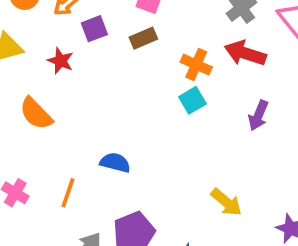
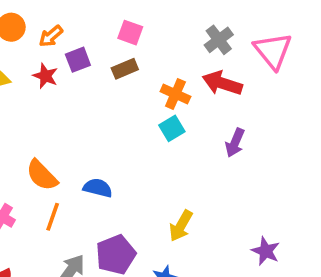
red star: (60, 61) -> (45, 76), moved
orange semicircle: (36, 114) -> (42, 175), moved
yellow arrow: (226, 202) -> (181, 226), moved, turned 80

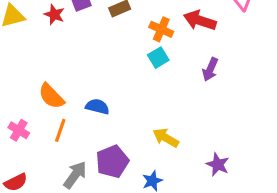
yellow arrow: (181, 226) -> (166, 138), turned 90
purple star: (266, 251) -> (218, 164), moved

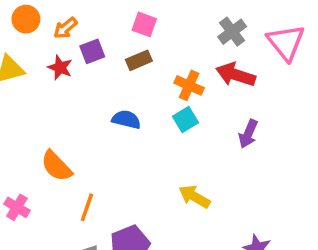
blue semicircle: (97, 107) -> (126, 119), moved
orange line: (60, 130) -> (87, 207), moved
yellow arrow: (166, 138) -> (194, 197), moved

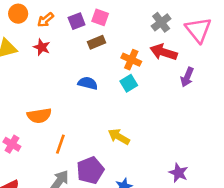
purple square: (92, 51) -> (77, 21), moved
purple arrow: (248, 134) -> (187, 77), moved
orange semicircle: (56, 166) -> (39, 116), turned -55
yellow arrow: (194, 197) -> (119, 137), moved

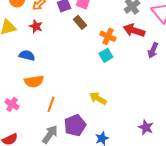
brown rectangle: (96, 42) -> (80, 22), turned 72
blue semicircle: (88, 83) -> (27, 55), moved

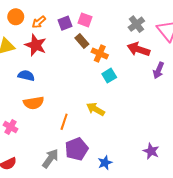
red star: (36, 26) -> (36, 45), size x1.5
orange cross: (108, 36) -> (100, 54), moved
yellow arrow: (98, 98) -> (96, 109), moved
orange line: (51, 104) -> (64, 122), moved

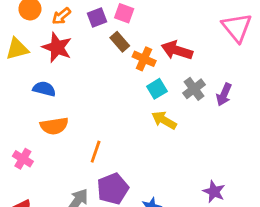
gray cross: (136, 24) -> (194, 89), moved
red arrow: (139, 49) -> (177, 50), moved
purple arrow: (158, 70) -> (224, 95), moved
yellow arrow: (96, 109) -> (164, 120), moved

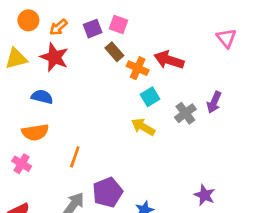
pink triangle: (237, 27) -> (226, 38), size x0.7
gray cross: (194, 89) -> (185, 113), moved
yellow arrow: (164, 120) -> (143, 127), moved
orange semicircle: (54, 126) -> (35, 132), moved
orange line: (96, 152) -> (75, 157), moved

